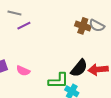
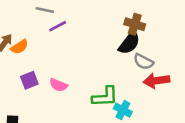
gray semicircle: (97, 26) -> (144, 62), moved
black semicircle: (79, 68) -> (129, 43), moved

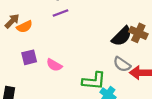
brown cross: (135, 24) -> (138, 33), moved
gray semicircle: (144, 62) -> (122, 64), moved

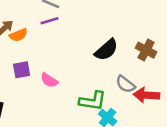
purple line: (60, 13) -> (49, 21), moved
black semicircle: (122, 36) -> (106, 50), moved

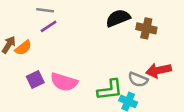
black semicircle: (106, 50) -> (118, 18), moved, turned -145
pink semicircle: (49, 80) -> (64, 82), size x1.5
gray semicircle: (125, 84) -> (138, 80), moved

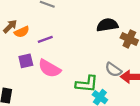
purple line: (49, 26) -> (45, 39), moved
gray semicircle: (138, 80) -> (113, 70), moved

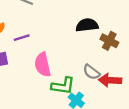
pink semicircle: (49, 68) -> (43, 65), moved, turned 45

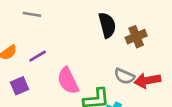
black semicircle: (87, 25) -> (107, 25), turned 95
brown cross: (109, 41) -> (136, 37), turned -36

